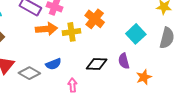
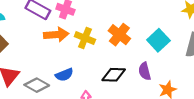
orange cross: (95, 19) -> (119, 35), moved
yellow cross: (72, 32) -> (85, 38), turned 30

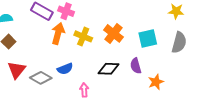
orange arrow: (56, 35) -> (58, 33), turned -70
cyan square: (158, 40) -> (148, 39), turned 30

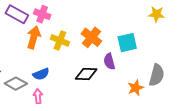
gray semicircle: (179, 43) -> (157, 75), moved
purple semicircle: (136, 66) -> (109, 61), moved
pink arrow: (84, 90) -> (38, 96), moved

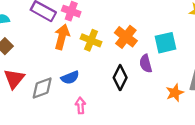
black diamond: (86, 74) -> (120, 78), turned -65
gray diamond: (16, 84) -> (42, 88), turned -50
pink arrow: (38, 96) -> (81, 105), moved

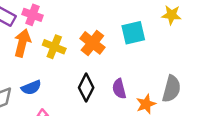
cyan square: (165, 43) -> (133, 33), moved
purple semicircle: (146, 64) -> (119, 89), moved

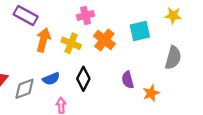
pink cross: (33, 15) -> (86, 15), moved, turned -35
black diamond: (86, 88) -> (83, 79), moved
gray semicircle: (171, 89) -> (173, 58), moved

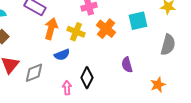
blue semicircle: (51, 79) -> (62, 55), moved
black diamond: (83, 79) -> (87, 78), moved
orange star: (151, 93) -> (158, 85), moved

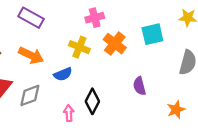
orange arrow: (51, 29) -> (31, 55), moved, turned 100

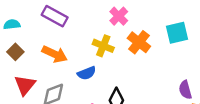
pink cross: (95, 18) -> (119, 16), turned -30
purple semicircle: (139, 86) -> (185, 90), moved

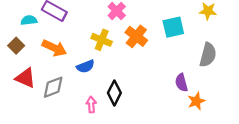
cyan semicircle: (12, 24) -> (29, 20), moved
red triangle: (25, 85) -> (25, 78), turned -45

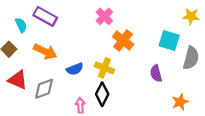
cyan semicircle: (29, 20) -> (21, 25), turned 72
cyan square: (173, 27) -> (169, 40), moved, turned 30
yellow cross: (102, 40) -> (104, 68), moved
purple semicircle: (181, 83) -> (156, 73), moved

